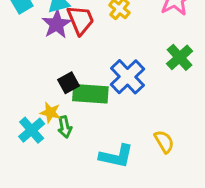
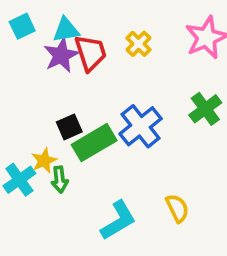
green rectangle: (90, 94) -> (94, 143), turned -40
yellow star: (50, 112) -> (44, 161), turned 30
cyan L-shape: (116, 156) -> (118, 220), turned -48

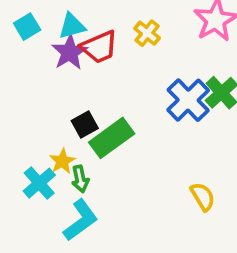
red trapezoid: (91, 53) -> (99, 47), turned 90
blue cross: (141, 126) -> (188, 100), moved
cyan L-shape: (118, 220) -> (81, 220), moved

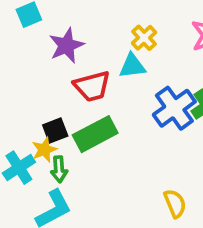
cyan triangle: (72, 26) -> (132, 66), moved
red trapezoid: (99, 47) -> (92, 86), moved
black square: (85, 124) -> (55, 131), moved

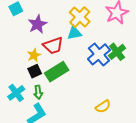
yellow cross: (144, 38) -> (80, 17), size x1.5
yellow star: (44, 150) -> (34, 55), moved
yellow semicircle: (175, 203) -> (103, 107), turned 84

